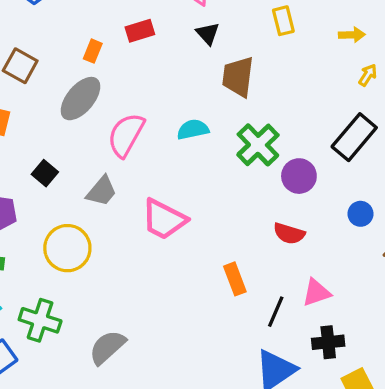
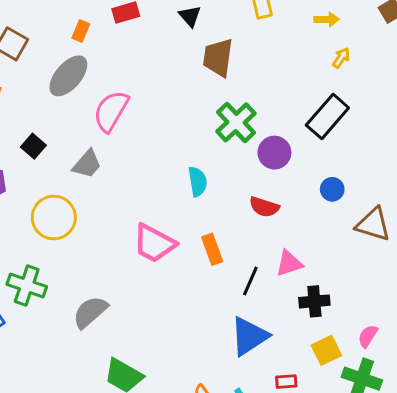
cyan semicircle: (193, 129) -> (198, 182), moved, turned 92
pink trapezoid: (164, 219) -> (154, 243), moved
black cross: (328, 342) -> (314, 301), moved

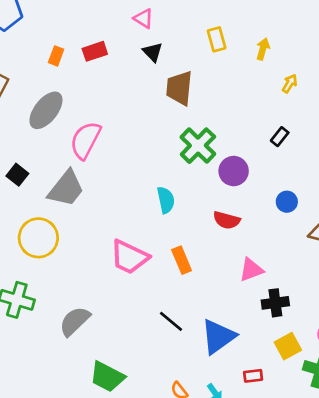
yellow arrow: (327, 19) -> (263, 49), moved, turned -70
orange rectangle: (81, 31) -> (56, 56), moved
black rectangle: (327, 116) -> (280, 137), size x0.5
gray trapezoid: (87, 164) -> (66, 189), size x1.4
black line: (250, 281) -> (171, 321), moved, turned -72

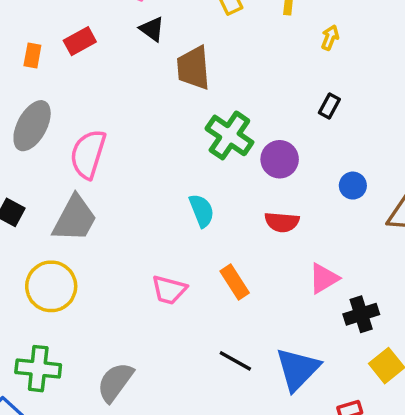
pink trapezoid: (129, 257) -> (169, 290), size x0.7

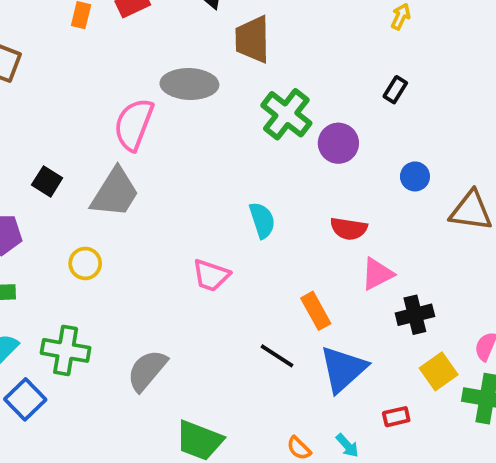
gray ellipse: (32, 126) -> (189, 84), moved, turned 60
cyan semicircle: (202, 211) -> (262, 220), moved
red semicircle: (282, 222) -> (349, 229), moved
orange rectangle: (235, 282) -> (316, 311), moved
yellow circle: (51, 286) -> (85, 263), size x0.6

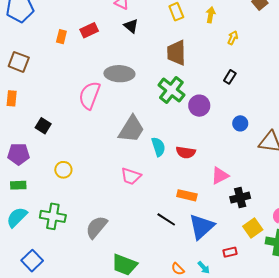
brown trapezoid: (252, 39) -> (176, 53), moved
gray trapezoid: (115, 193) -> (131, 129), moved
red semicircle: (349, 229) -> (186, 152), moved
orange rectangle: (316, 311) -> (187, 195), turned -48
blue square: (25, 399) -> (32, 261), moved

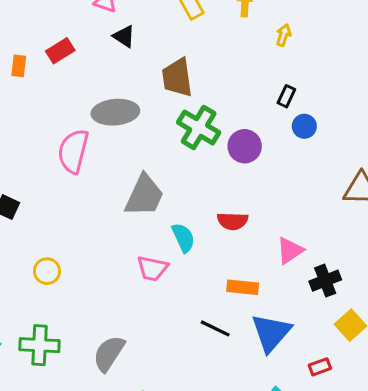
brown trapezoid: (176, 53) -> (177, 78), moved
blue circle: (240, 123) -> (304, 126), moved
cyan semicircle: (158, 147) -> (183, 238), moved

